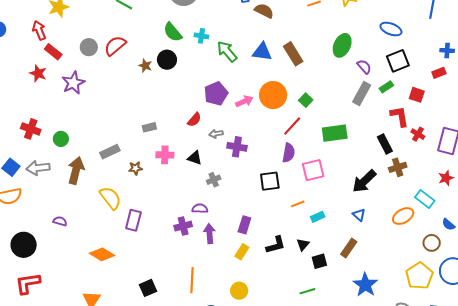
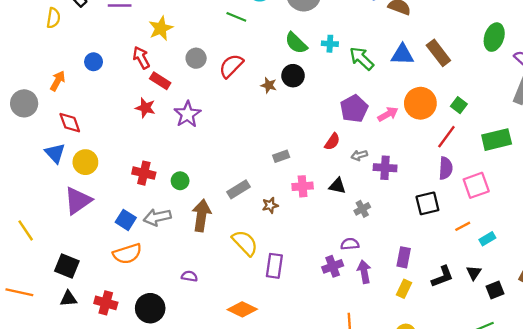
gray circle: (89, 47) -> (196, 58), moved

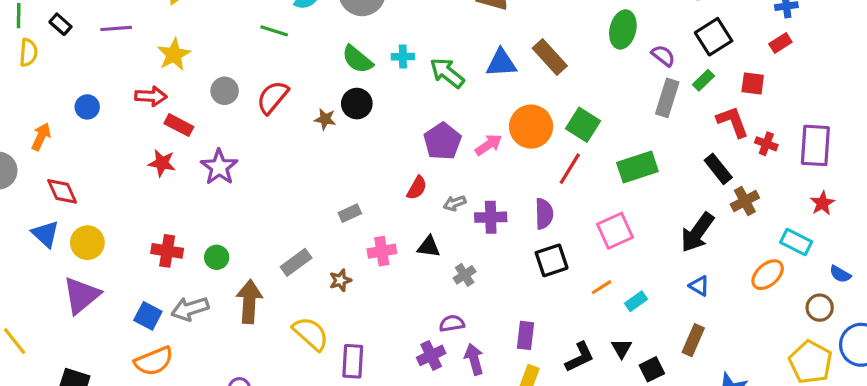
red arrow: (141, 58) -> (151, 96), turned 125
green square: (459, 105) -> (583, 125), size x1.5
purple semicircle: (446, 168) -> (544, 214), moved

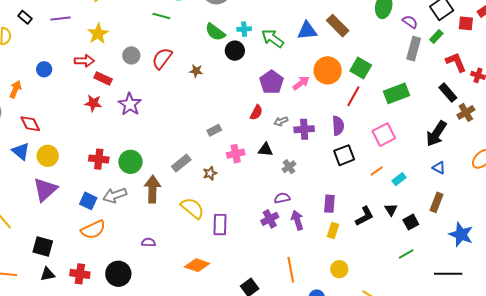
red square: (753, 83) -> (466, 23), moved
black circle: (357, 104) -> (235, 51), moved
green circle: (217, 257) -> (130, 162), size x1.5

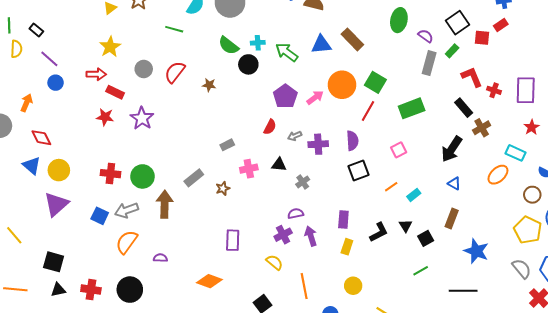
purple line: (61, 19) -> (49, 59), moved, turned 48
pink square: (384, 135) -> (399, 150), size x0.7
yellow semicircle: (192, 208) -> (274, 262), moved, size x0.7
orange semicircle: (93, 230) -> (127, 242), moved, turned 150

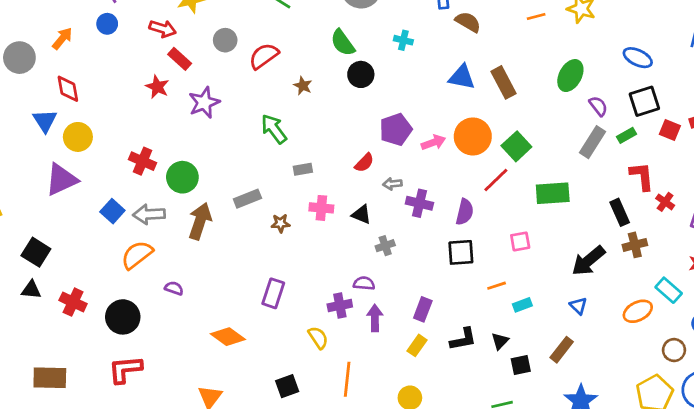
cyan cross: (258, 43) -> (403, 40), moved
green arrow: (287, 52) -> (274, 129), moved

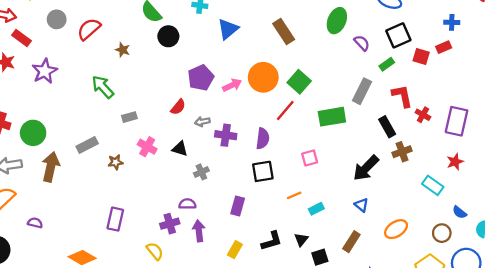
blue triangle: (462, 77) -> (228, 29), moved, turned -45
gray rectangle: (593, 142) -> (362, 91), moved
pink cross: (321, 208) -> (147, 147), turned 30
purple rectangle: (423, 309) -> (238, 206), moved
orange ellipse: (638, 311) -> (396, 229), moved

